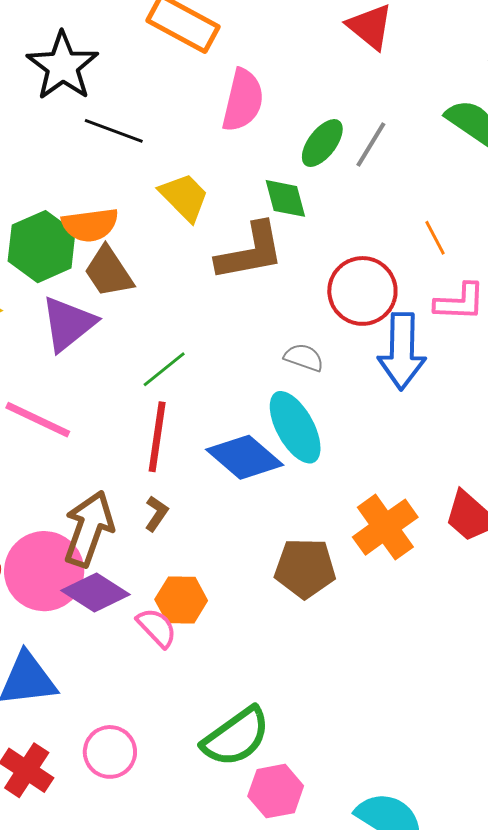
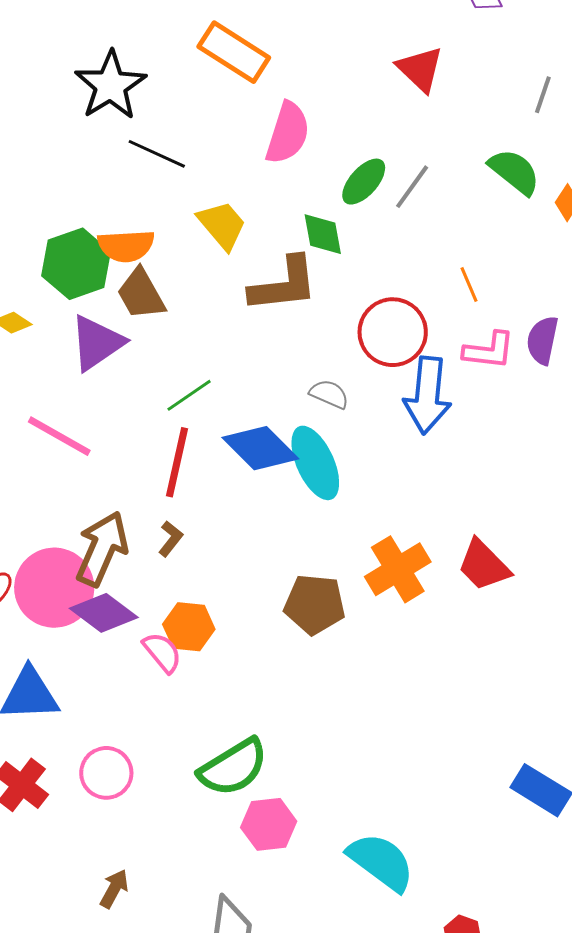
blue diamond: (245, 457) -> (260, 448), moved

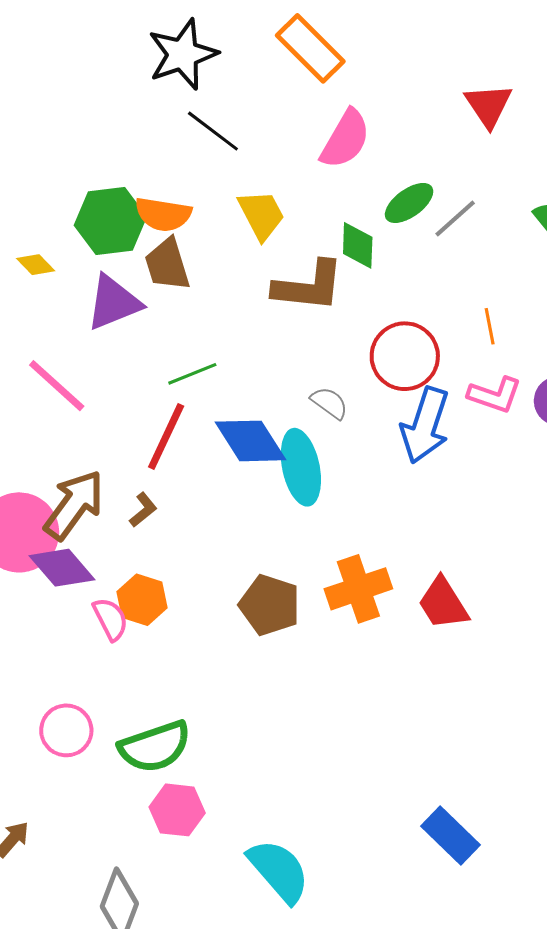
pink circle: (106, 773) -> (66, 730), moved

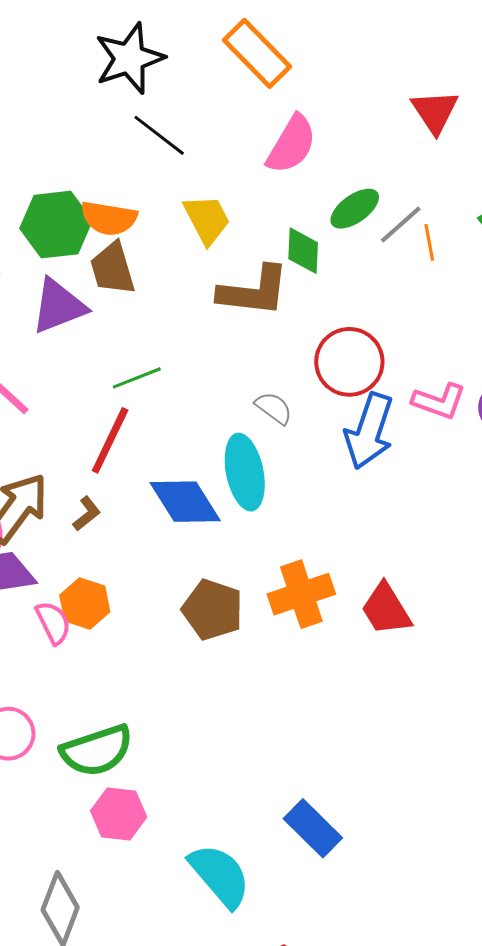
orange line: (490, 326) -> (429, 242), moved
blue diamond: (250, 441) -> (185, 502), moved
blue rectangle: (451, 836) -> (313, 828), moved

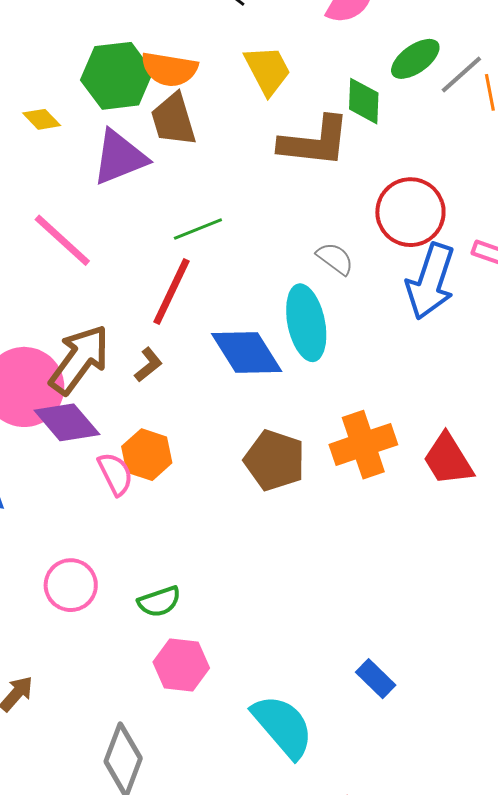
green semicircle: (97, 750) -> (159, 602), size x0.6
blue rectangle: (313, 828) -> (376, 679), size x0.7

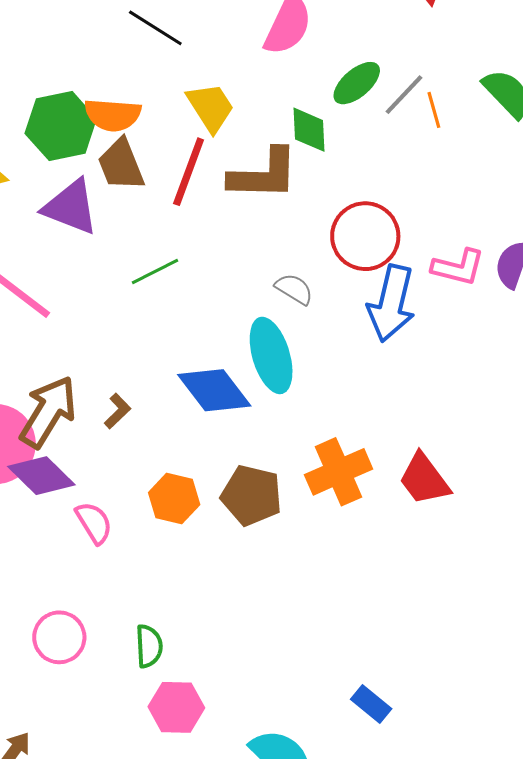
purple triangle: (120, 157) -> (71, 207), turned 48
red line: (172, 292) -> (189, 172), moved
orange hexagon: (147, 455) -> (174, 499), moved
green semicircle: (159, 602) -> (149, 646), turned -69

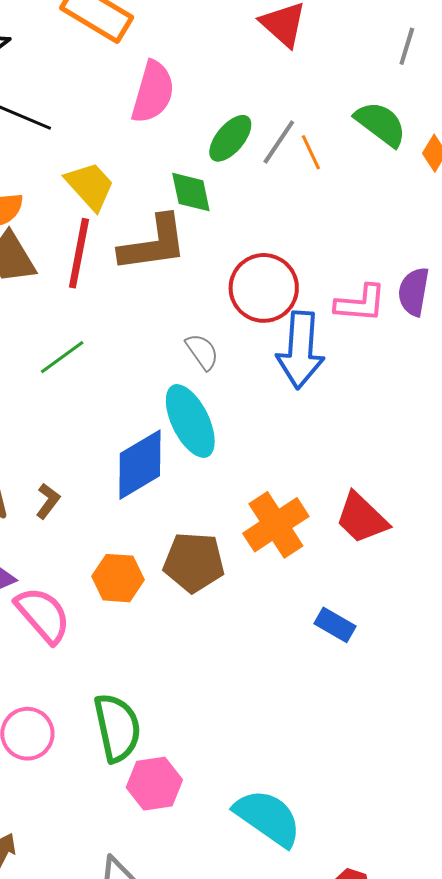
gray semicircle: (294, 289) -> (202, 352), turned 33
blue diamond: (214, 390) -> (140, 465), turned -74
pink semicircle: (94, 523) -> (43, 615), size x1.4
green semicircle: (149, 646) -> (117, 728), size x1.6
blue rectangle: (371, 704) -> (335, 625), moved

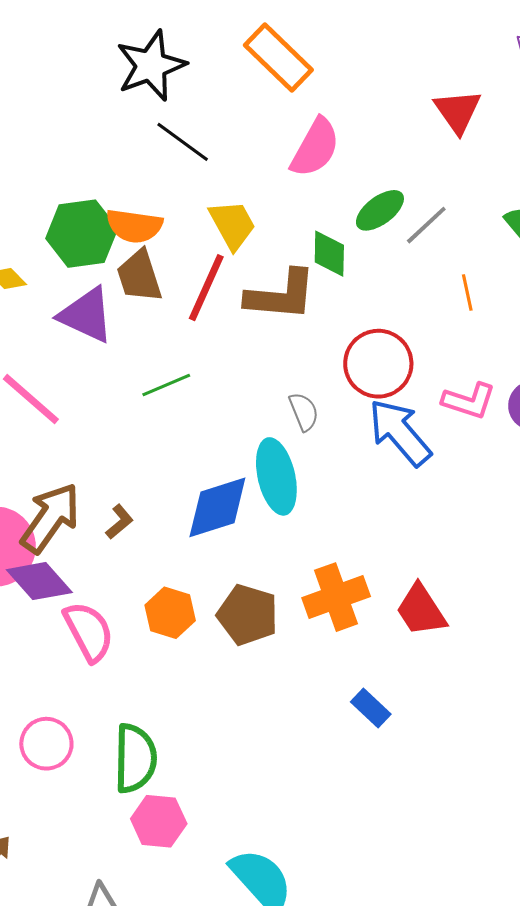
orange line: (311, 152) -> (467, 292), moved
blue arrow: (300, 350) -> (400, 432), turned 122

